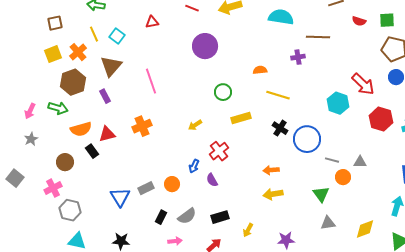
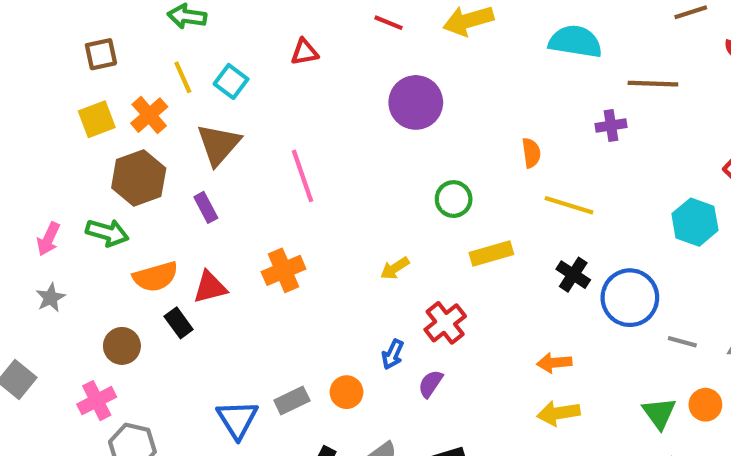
orange semicircle: (260, 70) -> (531, 153), turned 88
orange circle: (343, 177) -> (705, 405), moved
purple semicircle: (212, 180) -> (430, 384), turned 64

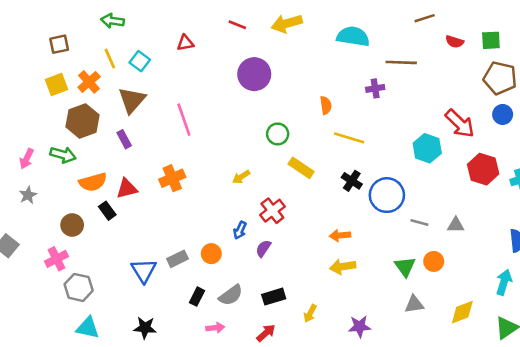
yellow rectangle: (491, 254) -> (301, 168), turned 50

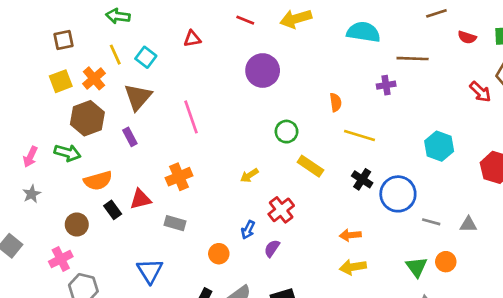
red arrow: (460, 124) -> (480, 92), moved, size x0.7
red triangle: (127, 189) -> (140, 199), moved
gray rectangle: (177, 259) -> (175, 223), moved, turned 42

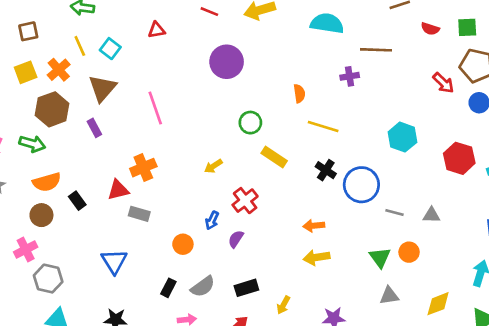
orange semicircle: (98, 181) -> (47, 182), moved
red triangle: (140, 199) -> (118, 190), moved

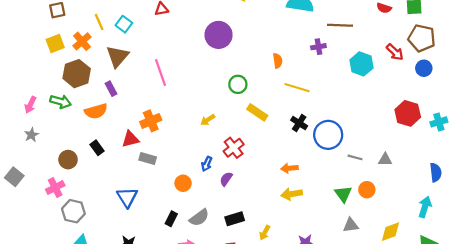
cyan hexagon: (402, 137) -> (361, 64), moved
orange semicircle: (47, 182) -> (96, 111), moved

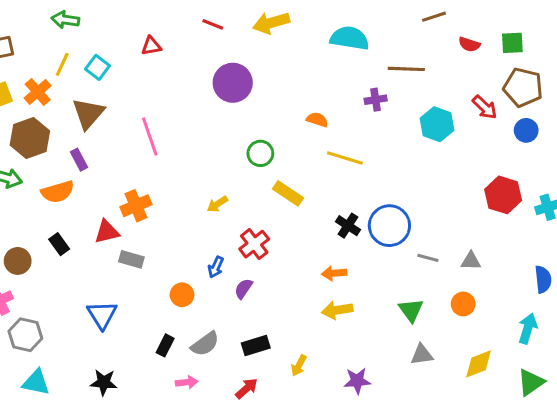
yellow line: (99, 22) -> (62, 64), turned 49
orange semicircle: (278, 61) -> (317, 120), turned -64
black cross: (299, 123) -> (348, 226), moved
orange circle: (367, 190) -> (463, 304), moved

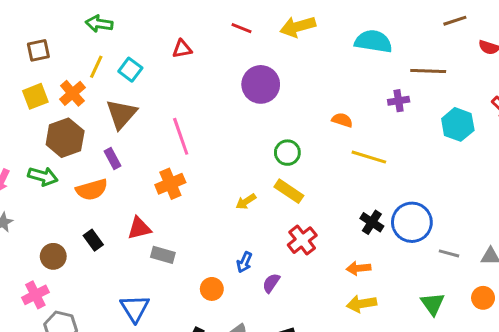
yellow rectangle: (288, 193) -> (289, 191), moved
orange cross: (136, 206) -> (170, 184), moved
red cross: (254, 244) -> (302, 240), moved

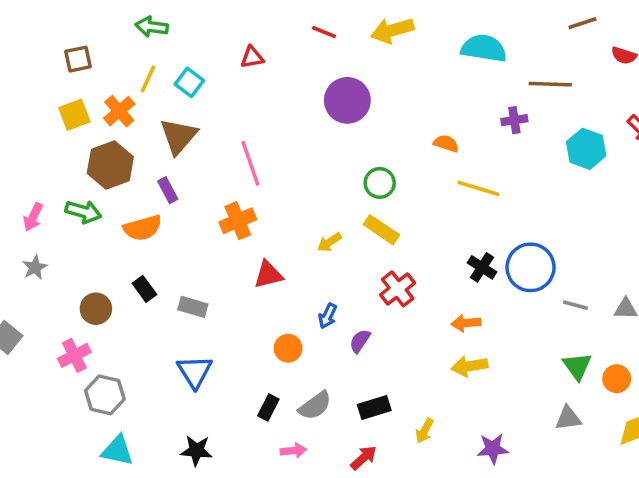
red triangle: (139, 228) -> (268, 275), moved
gray rectangle: (163, 255) -> (193, 307), moved
orange circle: (483, 298) -> (617, 379), moved
green triangle: (433, 304) -> (577, 366), moved

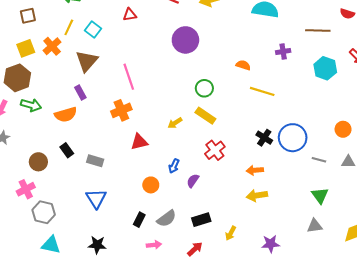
brown line: (550, 84) -> (318, 30), moved
brown hexagon: (110, 165) -> (17, 78), moved
orange circle: (617, 379) -> (343, 129), moved

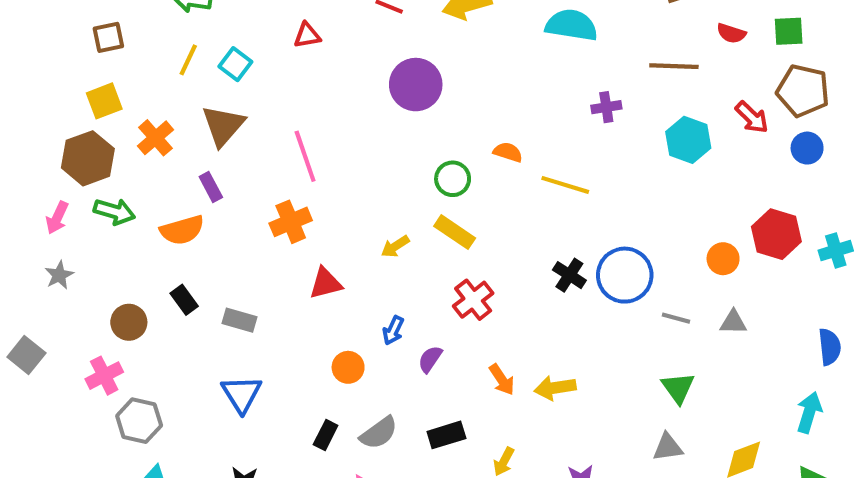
orange cross: (52, 46) -> (155, 138), moved
orange semicircle: (243, 65) -> (508, 152), moved
orange arrow: (255, 170) -> (502, 380), moved, turned -119

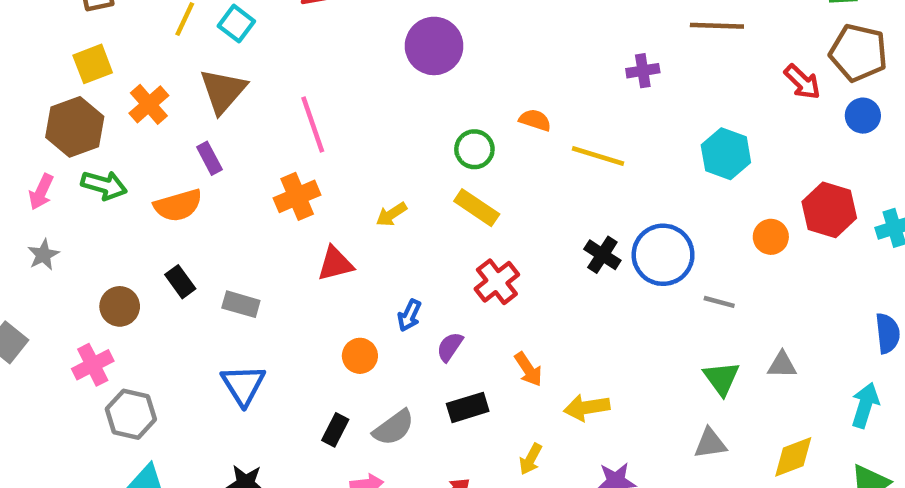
cyan hexagon: (688, 140) -> (726, 154), moved
yellow arrow: (395, 246) -> (391, 214), moved
gray triangle: (733, 322) -> (782, 365), moved
yellow arrow: (555, 388) -> (587, 407), moved
black rectangle: (446, 435) -> (468, 407), moved

